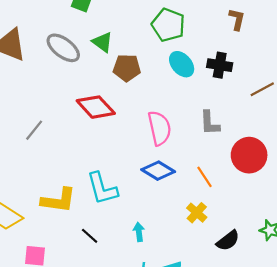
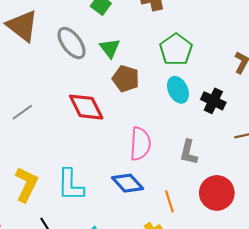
yellow L-shape: (58, 200) -> (26, 184), turned -88

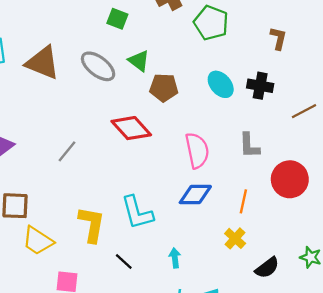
green pentagon: (176, 50) -> (211, 23), moved
blue diamond: (128, 183) -> (195, 194), turned -32
orange line: (169, 201) -> (243, 201), turned 45

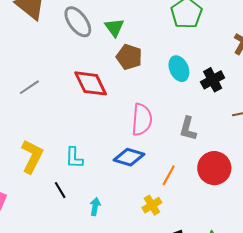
black cross: (260, 86) -> (213, 80), turned 35
cyan L-shape: (137, 213) -> (74, 158), size x0.7
black line: (124, 262) -> (60, 190), moved

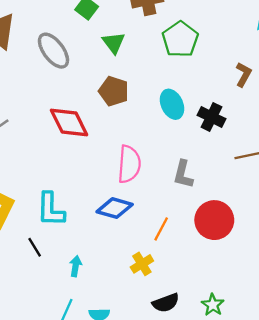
green triangle: (114, 27) -> (114, 43), moved
black cross: (213, 80) -> (211, 117), turned -35
cyan L-shape: (74, 158) -> (51, 209), size x1.4

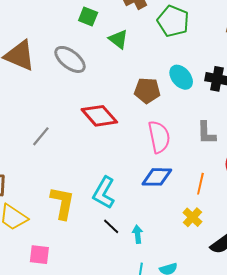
brown pentagon: (114, 91) -> (147, 91), moved
cyan L-shape: (51, 209) -> (104, 193), turned 44
black line: (35, 247) -> (111, 226), moved

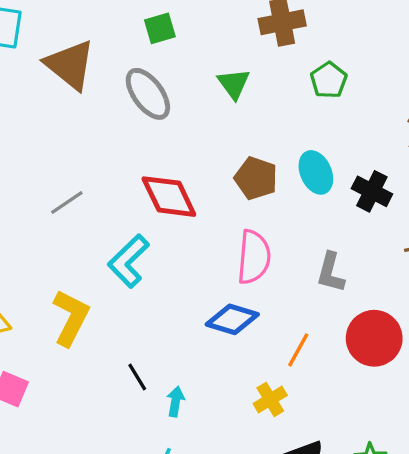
green square: (88, 16) -> (160, 28), moved, turned 36
green pentagon: (173, 21) -> (329, 80), size x0.7
cyan L-shape: (104, 193) -> (128, 261), moved

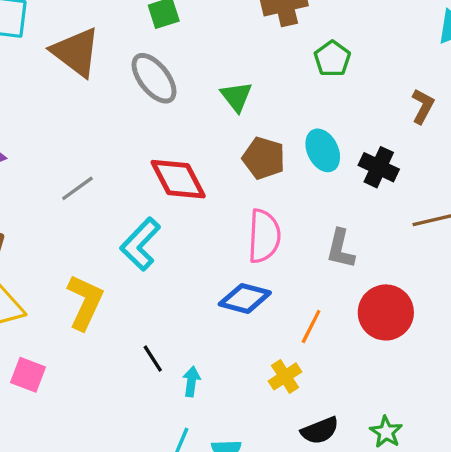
green triangle: (234, 84) -> (236, 97), moved

